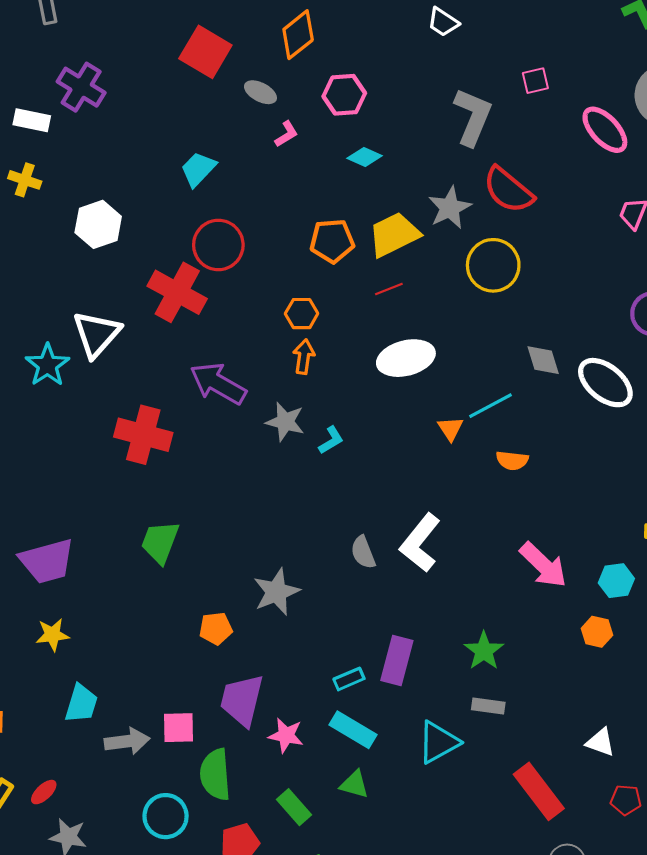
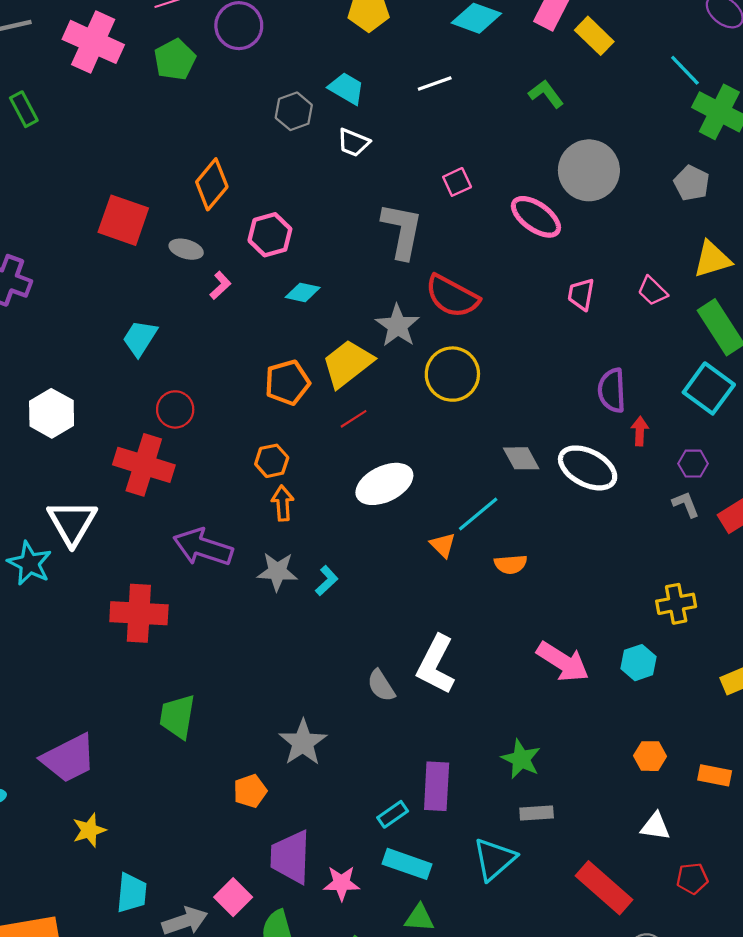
red circle: (218, 245) -> (175, 409), size x0.7
orange hexagon: (597, 632) -> (650, 756), moved
pink square: (178, 728) -> (233, 897), turned -32

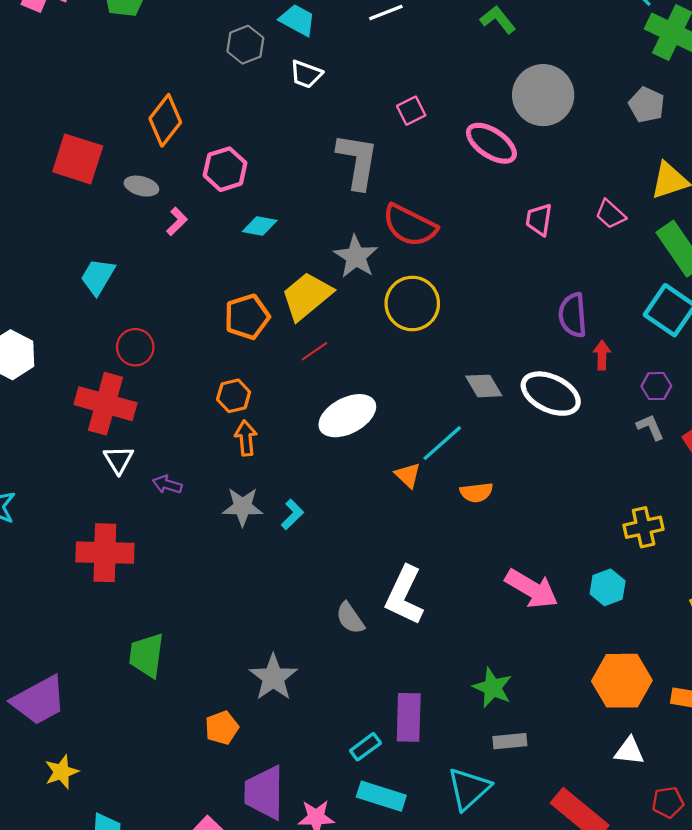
white triangle: (72, 523) -> (119, 460), moved, size x0.6
purple arrow: (203, 547) -> (167, 485), size x0.5
orange hexagon: (650, 756) -> (622, 681), size x1.8

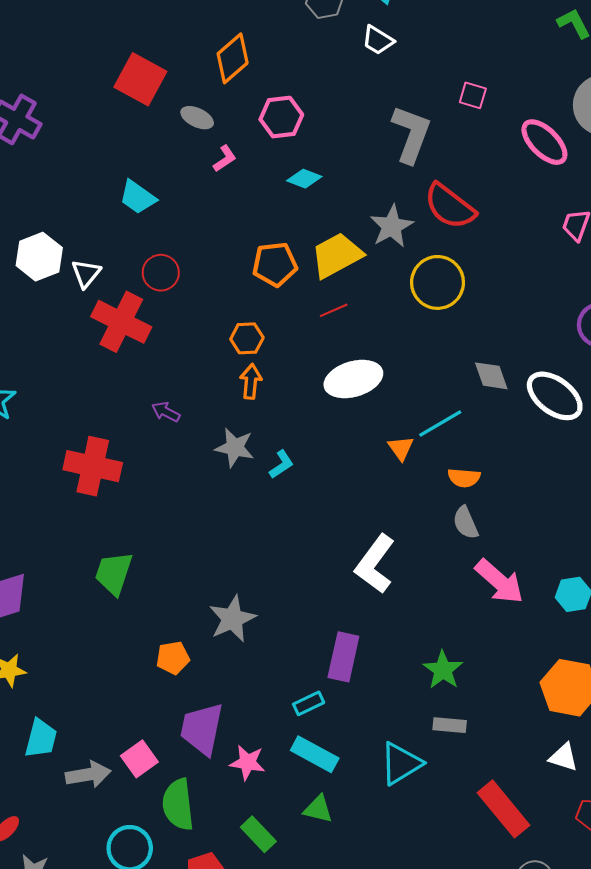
pink square: (411, 111) -> (473, 95), turned 32
cyan trapezoid: (98, 277) -> (138, 197), turned -96
white triangle: (119, 460) -> (86, 273), moved
gray semicircle: (350, 618) -> (466, 523), moved
purple rectangle: (409, 717) -> (343, 657), moved

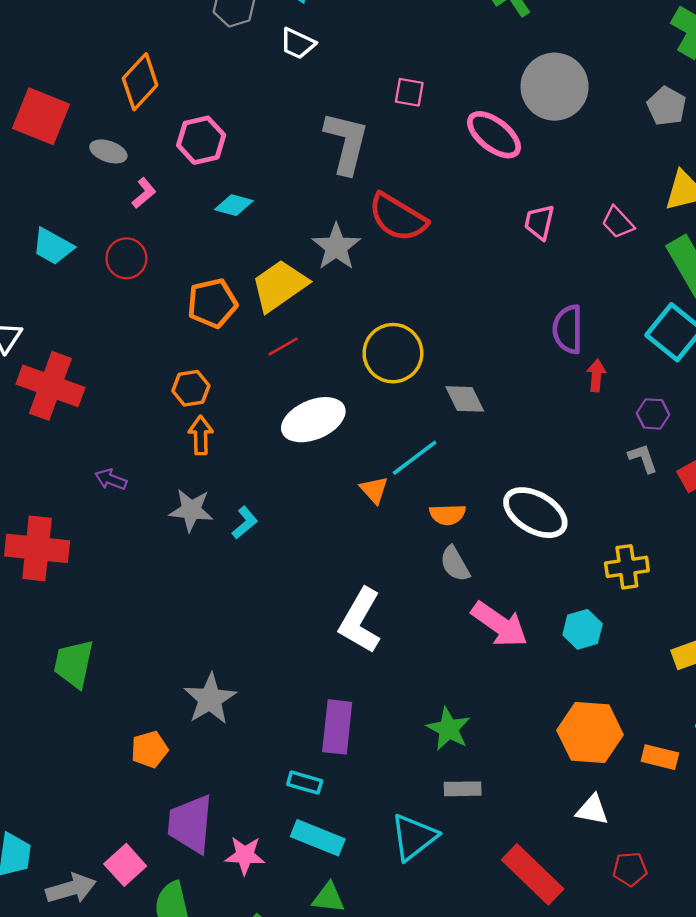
red circle: (161, 273) -> (126, 258), moved
yellow circle: (438, 282) -> (393, 353), moved
white ellipse: (555, 396) -> (535, 513), moved
cyan rectangle: (309, 703) -> (305, 783), turned 48

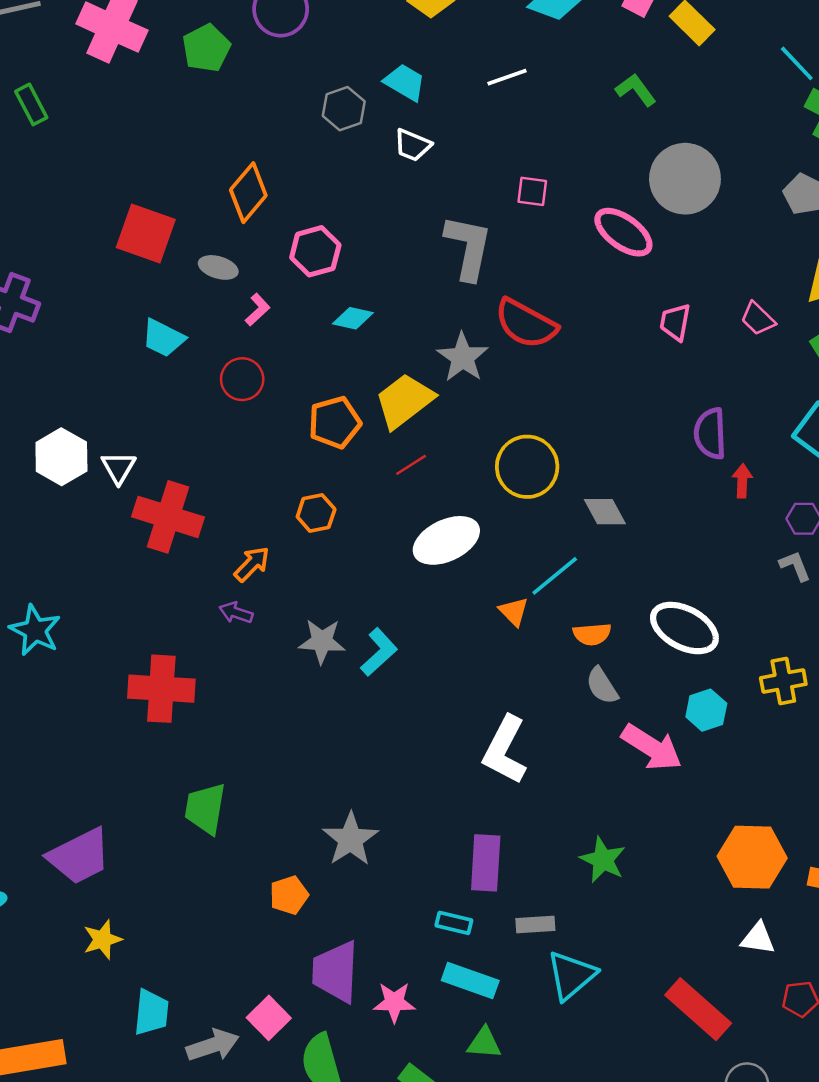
cyan trapezoid: (53, 247) -> (163, 338), moved
orange arrow: (201, 435) -> (252, 564), moved, turned 48
cyan L-shape: (245, 523) -> (379, 652), size x1.4
cyan hexagon: (583, 629) -> (706, 710), moved
gray rectangle: (463, 789) -> (535, 924), moved

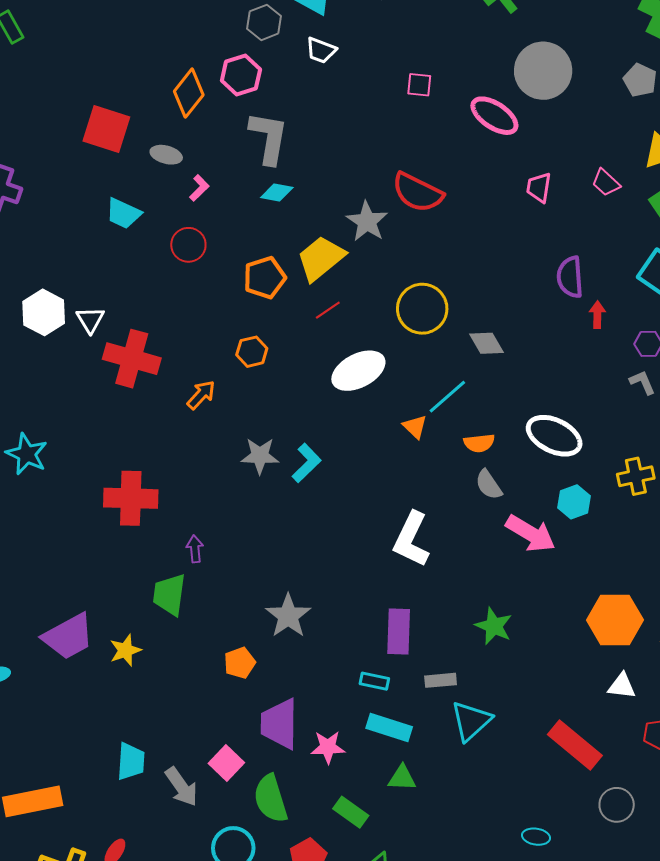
gray L-shape: (468, 247) -> (269, 138), moved
pink hexagon: (315, 251) -> (241, 75), moved
purple arrow: (236, 613) -> (195, 549), moved, turned 68
yellow star: (103, 940) -> (125, 650), moved
gray arrow: (213, 1045) -> (182, 787), turned 75

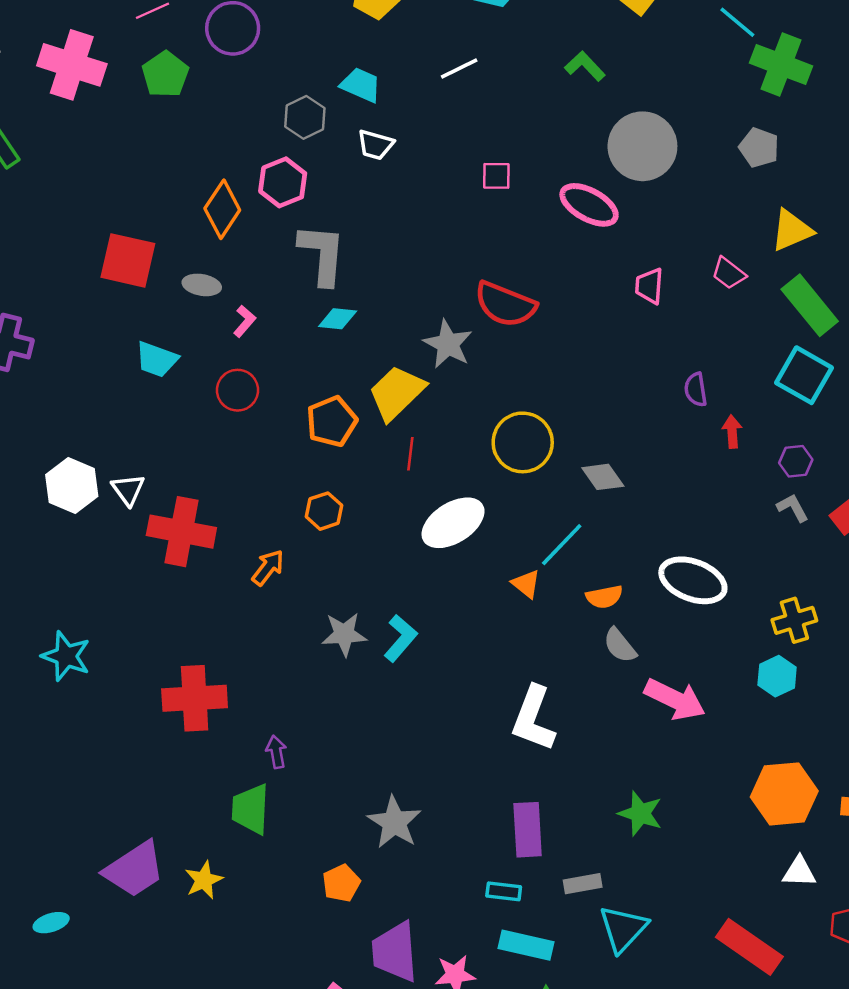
purple semicircle: (570, 277) -> (696, 390), size x0.7
red line: (328, 310) -> (410, 454), turned -44
cyan hexagon: (574, 502) -> (777, 676), moved

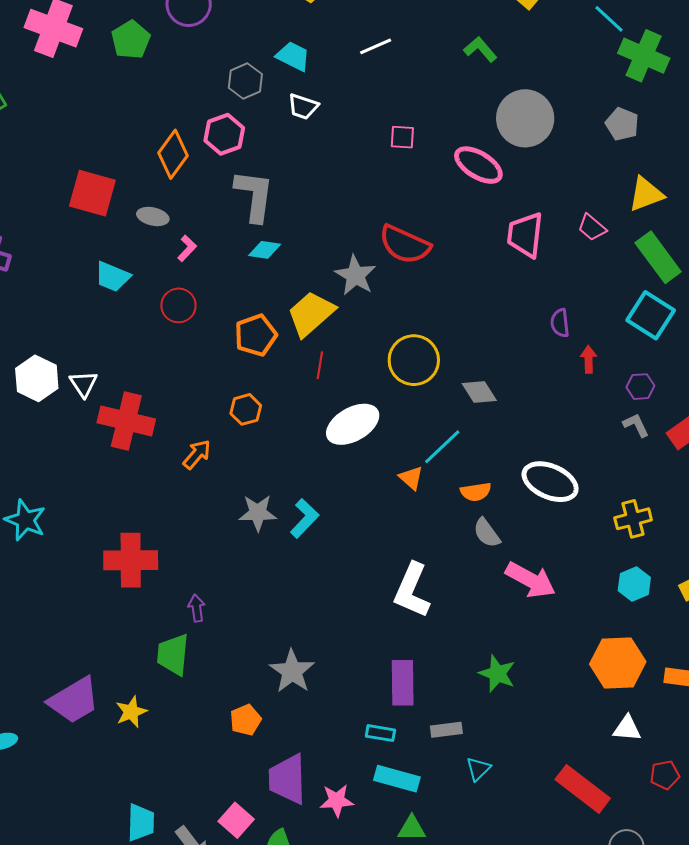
pink trapezoid: (649, 286) -> (525, 235), size x1.5
cyan hexagon: (777, 676) -> (634, 584), moved
cyan triangle: (623, 929) -> (478, 769), size x0.6

